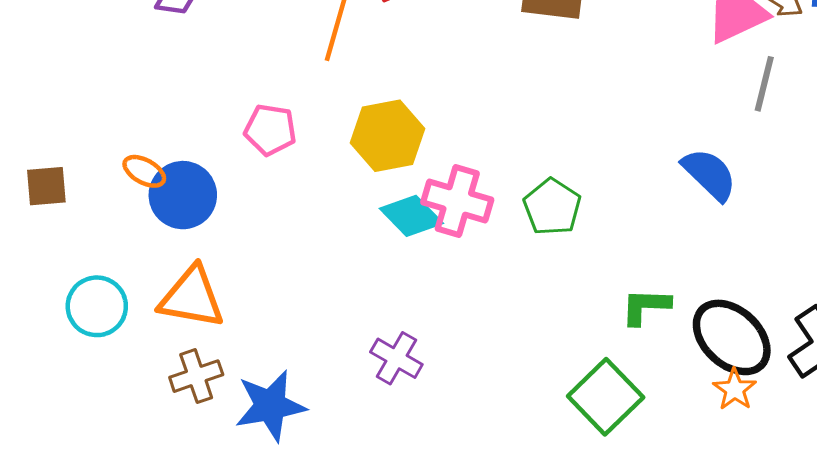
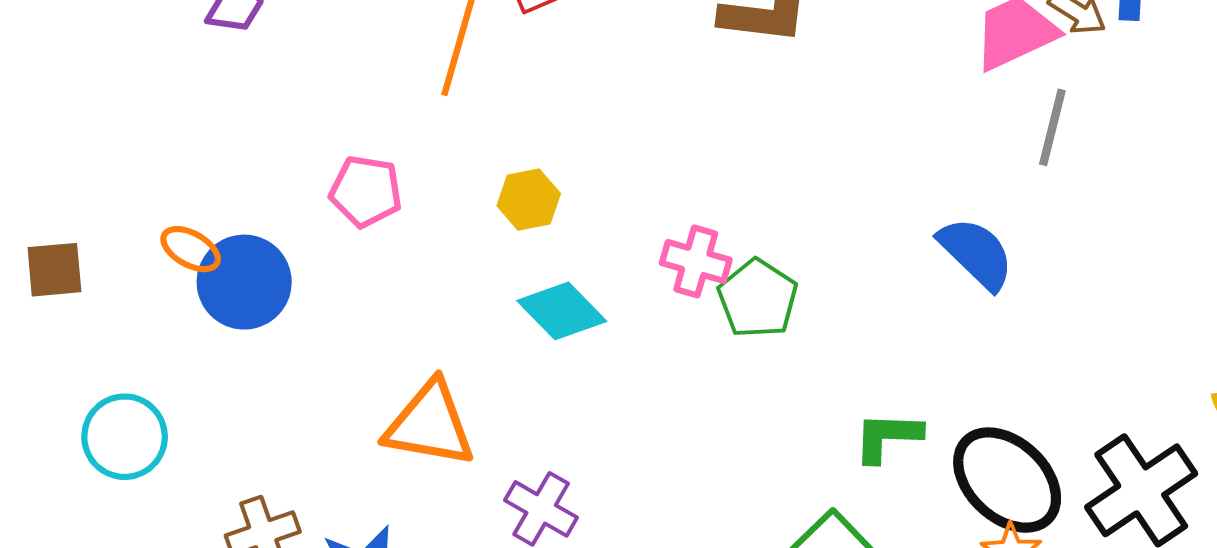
yellow hexagon: (388, 136) -> (529, 200), size x0.6
pink cross: (457, 201) -> (696, 261), moved, size x0.7
orange triangle: (192, 297) -> (430, 424), moved

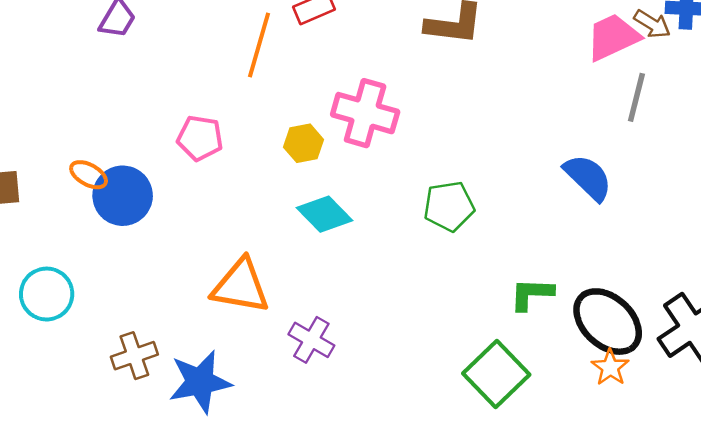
pink cross: (696, 261) -> (365, 113), moved, size x1.5
green pentagon: (758, 299) -> (449, 206), turned 30

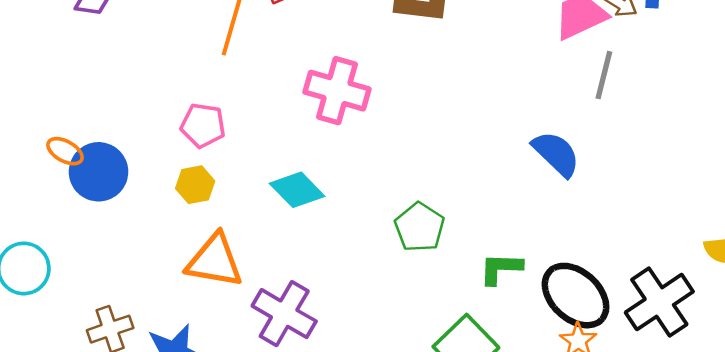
pink pentagon: (200, 138) -> (203, 125), moved
yellow hexagon: (304, 143) -> (195, 185), moved
green pentagon: (449, 206) -> (420, 227), moved, turned -30
purple cross: (311, 340) -> (284, 314), size x1.4

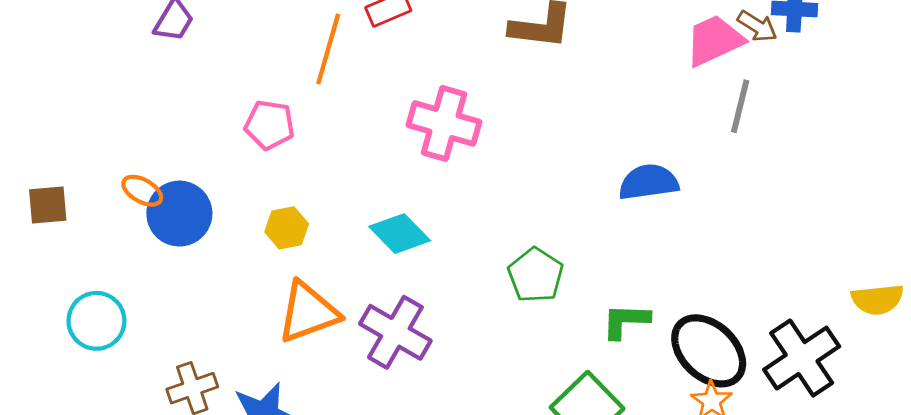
pink pentagon: (203, 125) -> (270, 125), moved
blue semicircle: (556, 154) -> (649, 182), moved, turned -52
orange triangle: (215, 261) -> (308, 312), turned -30
purple cross: (284, 314) -> (395, 332), moved

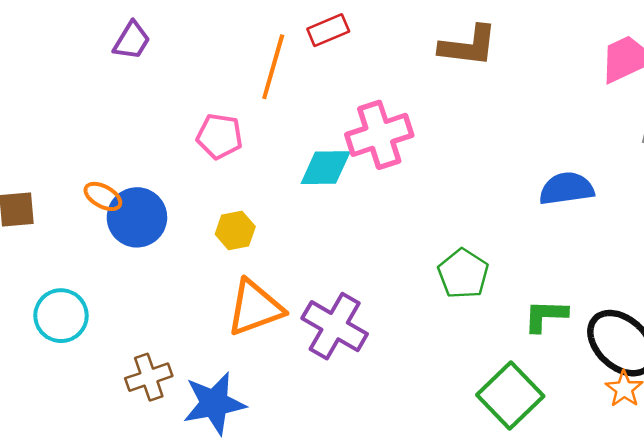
pink cross: (444, 123) -> (379, 135), turned -34
cyan diamond: (400, 234) -> (326, 168), moved, turned -46

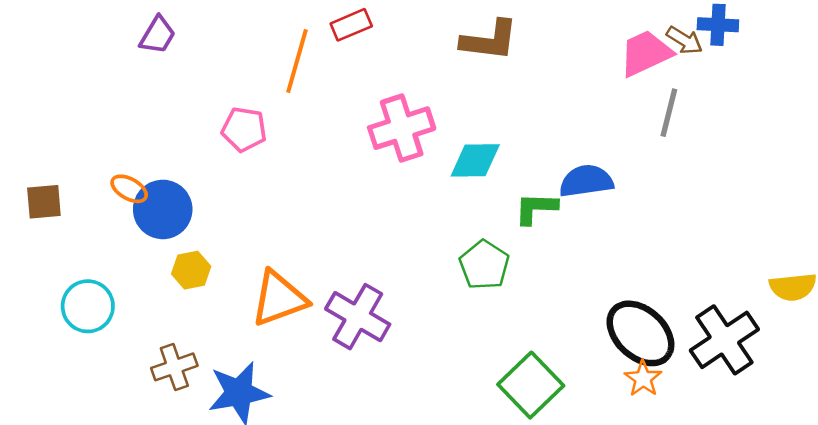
cyan diamond: (326, 168) -> (475, 160), moved
yellow hexagon: (235, 230) -> (191, 270), moved
green L-shape: (546, 316) -> (536, 208), moved

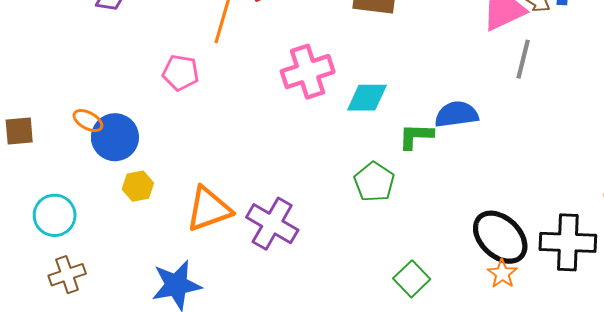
black cross: (724, 340) -> (568, 242), turned 36
brown cross: (174, 367) -> (67, 275), moved
green square: (531, 385) -> (412, 279), size x0.7

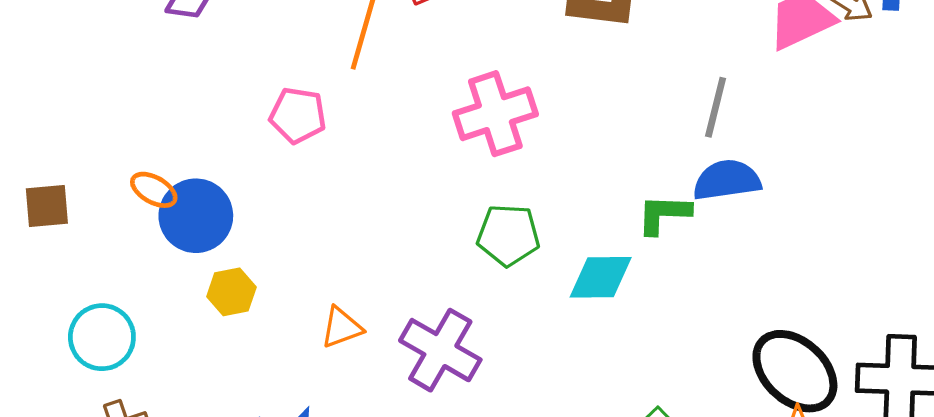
gray line: (523, 59) -> (716, 107), moved
cyan diamond: (367, 98) -> (601, 277), moved
green pentagon: (374, 182) -> (508, 235), moved, turned -30
orange triangle: (209, 209) -> (342, 327), size x0.6

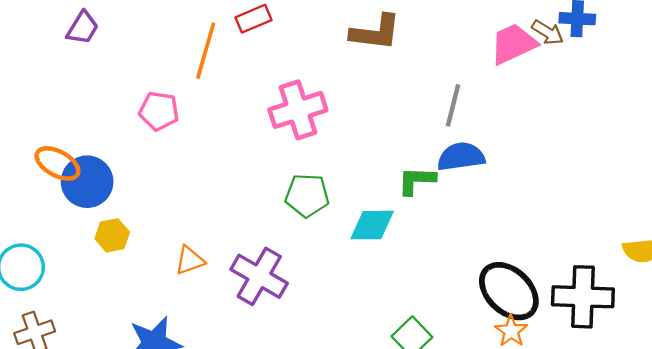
orange ellipse: (154, 190) -> (57, 163), size x1.4

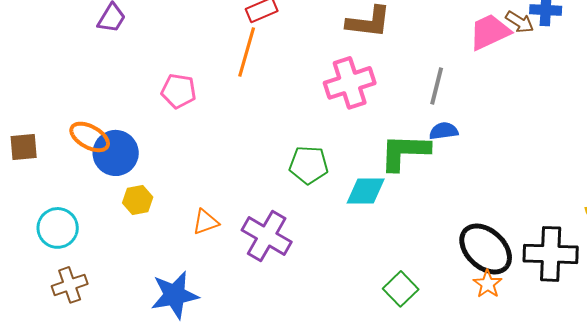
orange line: (206, 51) -> (247, 52), moved
pink cross: (298, 110) -> (350, 83), moved
blue semicircle: (461, 157) -> (444, 131), size x0.7
green L-shape: (417, 181) -> (405, 152), size x1.5

